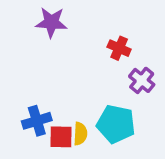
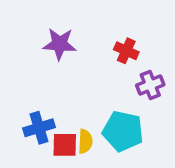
purple star: (51, 22) -> (60, 44), moved
purple cross: (142, 80) -> (150, 85), turned 30

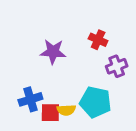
purple star: (60, 44) -> (53, 52), moved
yellow semicircle: (85, 141) -> (66, 110), turned 84

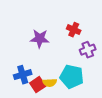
red square: (50, 113) -> (38, 85), turned -35

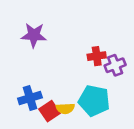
red cross: (74, 30) -> (97, 56), moved, turned -32
purple star: (40, 39) -> (34, 35), moved

